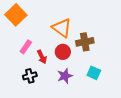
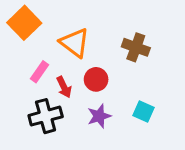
orange triangle: (62, 28) -> (75, 43), moved
brown cross: (85, 42) -> (136, 47), moved, turned 30
black cross: (30, 76) -> (46, 116), size x1.5

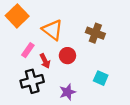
purple star: (99, 116) -> (67, 92), moved

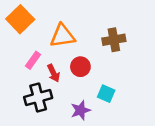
orange triangle: (52, 30) -> (63, 36), turned -45
brown cross: (95, 33) -> (114, 40), turned -30
cyan square: (101, 78) -> (106, 94), moved

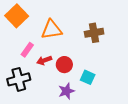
red circle: (80, 67) -> (64, 65), moved
red arrow: (54, 73) -> (44, 60), turned 96
black cross: (38, 97) -> (19, 79), moved

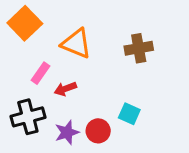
orange triangle: (52, 30) -> (76, 44), turned 30
red circle: (64, 65) -> (98, 131), moved
purple star: (66, 91) -> (67, 132), moved

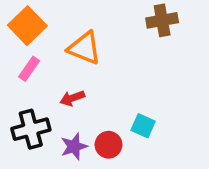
brown cross: (139, 48) -> (162, 20), moved
pink rectangle: (40, 73) -> (29, 69), moved

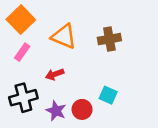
brown cross: (162, 20) -> (109, 39), moved
purple star: (74, 146) -> (56, 111), turned -30

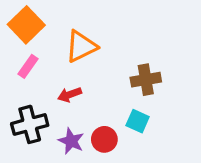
orange triangle: (64, 36) -> (81, 46), turned -48
brown cross: (109, 39) -> (146, 80), moved

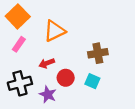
red circle: (104, 139) -> (66, 78), moved

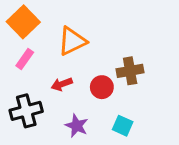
red circle: (66, 78) -> (102, 87), moved
cyan square: (92, 81) -> (123, 126), moved
purple star: (48, 94) -> (77, 126), moved

